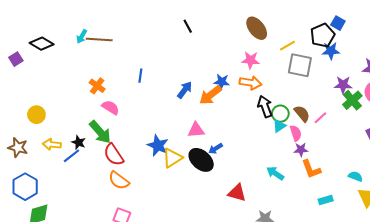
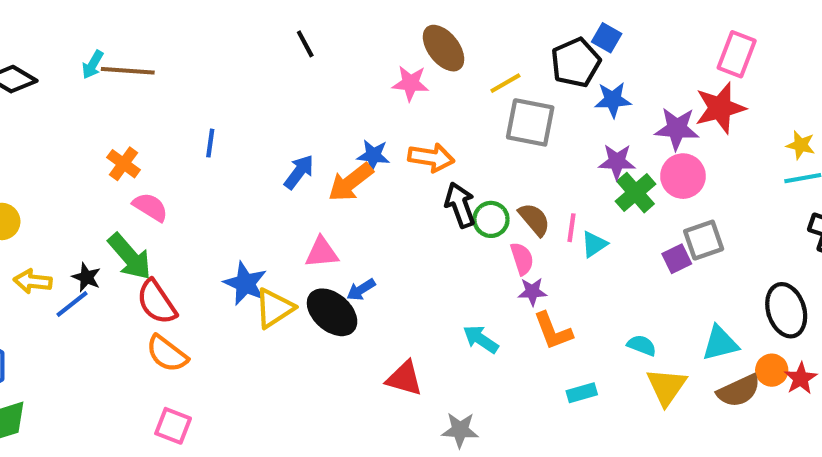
blue star: (331, 51) -> (613, 100), moved
pink star: (250, 60) -> (410, 83), moved
pink line: (320, 118) -> (571, 228), turned -40
cyan triangle: (279, 126) -> (594, 244), moved

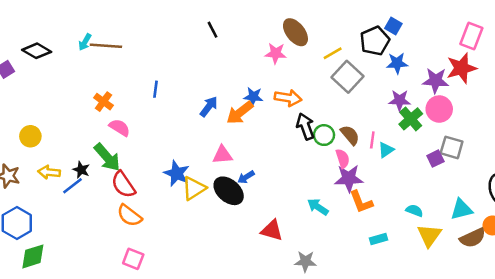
gray square: (530, 122) -> (348, 77), turned 32
gray square: (704, 240) -> (452, 147), turned 35
purple star: (532, 292) -> (349, 178), size x1.6

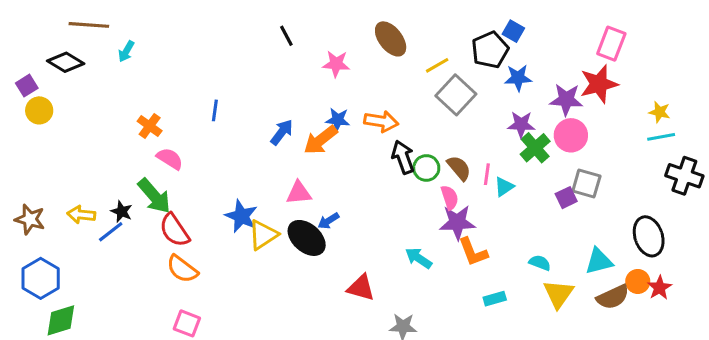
brown line: (106, 46) -> (89, 25), moved
pink star: (276, 53) -> (336, 64), moved
yellow circle: (30, 136) -> (39, 110), moved

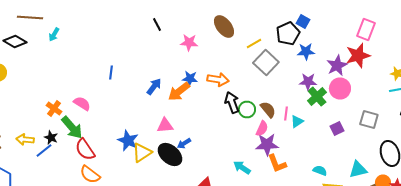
purple star: (566, 100) -> (337, 66), turned -30
orange cross: (150, 126) -> (54, 108), moved
gray square: (586, 184) -> (369, 120), moved
pink semicircle: (450, 198) -> (262, 128), turned 42

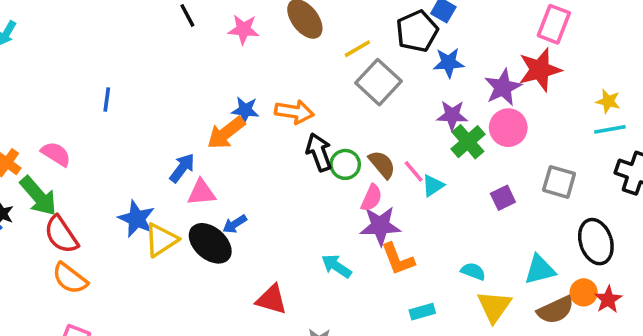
pink star: (189, 42) -> (244, 29), moved
blue arrow: (154, 86) -> (182, 168), moved
pink line: (286, 114) -> (414, 171), turned -48

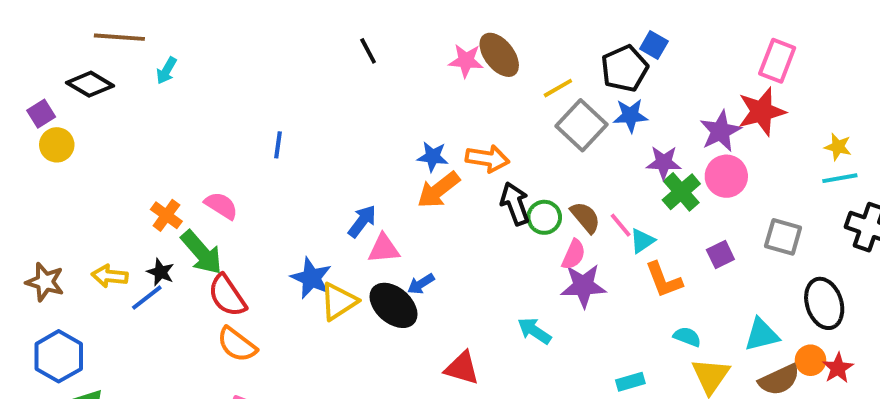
pink star: (244, 29) -> (466, 61), moved
blue star: (449, 63) -> (630, 115), moved
orange arrow: (226, 133) -> (439, 190), moved
orange L-shape: (398, 259) -> (664, 280), moved

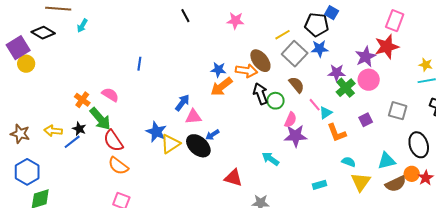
brown ellipse: (499, 55) -> (260, 61), moved
black pentagon: (625, 69) -> (317, 25), turned 30
purple square: (41, 114) -> (18, 48), size x1.6
brown semicircle: (585, 217) -> (297, 85), moved

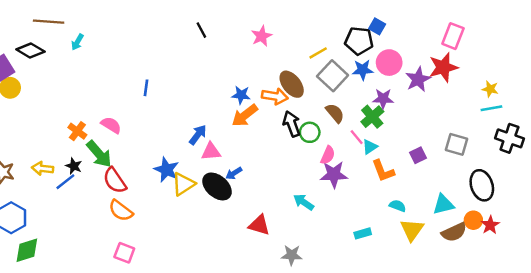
pink star: (235, 21) -> (262, 36), turned -30
pink circle: (369, 80) -> (389, 63), moved
green cross: (346, 88) -> (372, 117), moved

